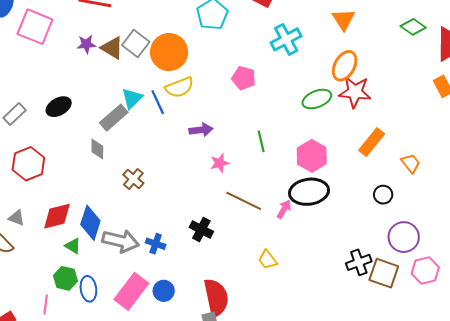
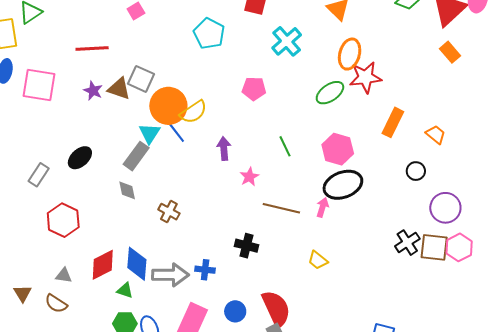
purple star: (86, 44) -> (93, 91), turned -30
orange circle: (169, 52) -> (168, 106), moved
purple arrow: (201, 130) -> (224, 149), turned -75
pink hexagon: (425, 271) -> (459, 247), moved
blue circle: (164, 291) -> (235, 311), moved

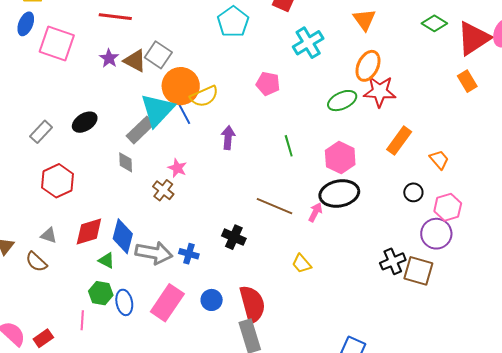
cyan triangle: (150, 133) -> (157, 110), size x1.6
pink star: (249, 177) -> (177, 168), moved, turned -30
pink hexagon: (459, 247) -> (448, 207), moved

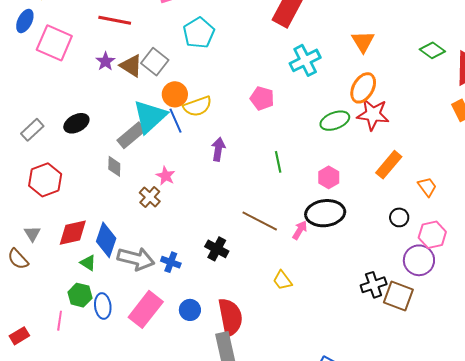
cyan pentagon: (233, 22) -> (199, 33), moved
orange circle: (181, 86) -> (175, 94), size x0.7
pink hexagon: (340, 158) -> (329, 177), size x0.7
gray triangle: (49, 235) -> (32, 234), turned 36

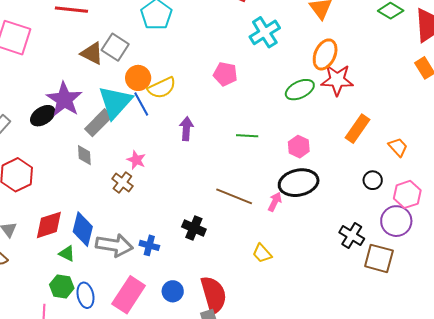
purple star: (105, 61) -> (64, 99), moved, size x1.8
green line: (278, 162) -> (247, 136), turned -70
black cross: (374, 285) -> (352, 236), moved, turned -35

